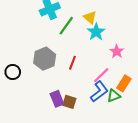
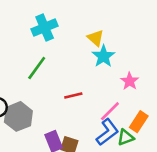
green line: (66, 26) -> (37, 68), moved
gray hexagon: (45, 59) -> (18, 116), moved
red line: (72, 63) -> (73, 96), turned 56

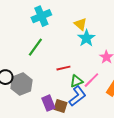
blue L-shape: (107, 132) -> (77, 96), moved
green triangle: (126, 137) -> (76, 81), moved

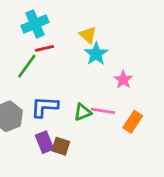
red line: (63, 68) -> (44, 48), moved
pink line: (91, 80) -> (103, 111), turned 54
blue L-shape: (77, 96) -> (44, 107), moved, turned -140

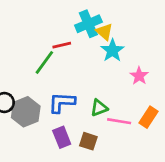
cyan cross: (35, 24) -> (88, 24), moved
pink line: (103, 111) -> (119, 121), moved
brown square: (61, 146) -> (88, 141), moved

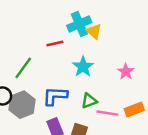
cyan star: (112, 50) -> (83, 67), moved
green line: (44, 62) -> (23, 68), moved
orange rectangle: (148, 117) -> (134, 109), turned 36

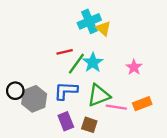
red line: (55, 43) -> (65, 52), moved
green line: (23, 68) -> (76, 64), moved
green triangle: (89, 101) -> (99, 95), size x1.5

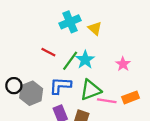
cyan cross: (89, 21) -> (70, 22), moved
red line: (65, 52) -> (48, 52), moved, turned 40

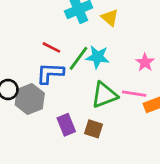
cyan star: (85, 60) -> (98, 57), turned -30
blue L-shape: (60, 86) -> (50, 73), moved
pink line: (107, 101) -> (134, 94), moved

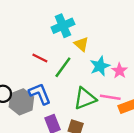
yellow triangle: (110, 18) -> (81, 44), moved
cyan star: (98, 57) -> (100, 66), moved, turned -30
blue L-shape: (50, 73) -> (40, 94), moved, turned 65

